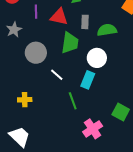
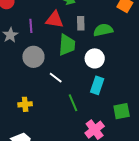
purple line: (36, 12) -> (31, 26), moved
cyan rectangle: (88, 80) -> (97, 85), moved
green square: (121, 112) -> (122, 111), turned -36

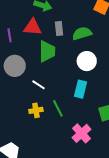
white circle: (95, 58) -> (87, 61), moved
yellow cross: (25, 104) -> (36, 110), moved

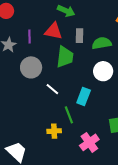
cyan rectangle: (80, 89) -> (84, 97), moved
yellow cross: (36, 110) -> (54, 131), moved

